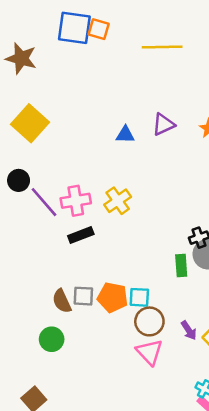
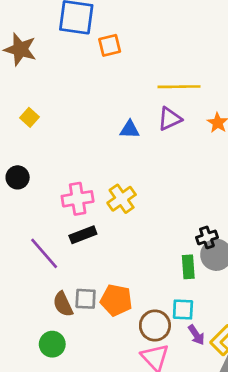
orange square: (99, 29) -> (110, 45), moved, turned -30
yellow line: (162, 47) -> (179, 87), moved
yellow square: (30, 123) -> (30, 117), size x0.5
purple line: (44, 202) -> (44, 253), moved
cyan square: (139, 297) -> (183, 309), moved

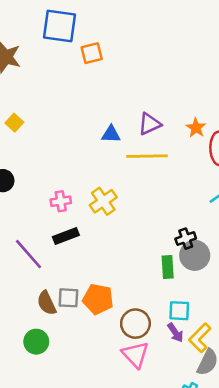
yellow line: (179, 87) -> (147, 156), moved
pink cross: (78, 199) -> (61, 201), size x0.7
cyan square: (183, 309) -> (179, 311), moved

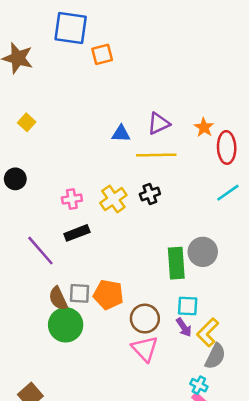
black cross: (186, 239) -> (150, 194), moved
green rectangle: (168, 267) -> (176, 263), size x1.4
green circle: (36, 342) -> (66, 325), moved, size x1.4

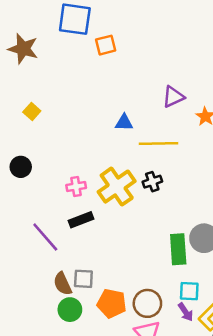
purple triangle: (159, 124) -> (173, 97), moved
yellow cross: (113, 199) -> (117, 187), size x1.4
orange pentagon: (108, 295) -> (112, 303), moved
green circle: (66, 325) -> (70, 310), size x0.7

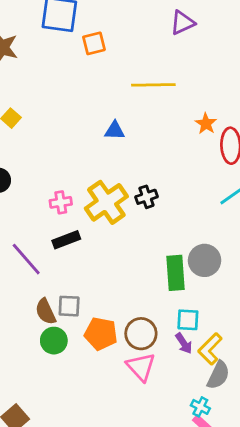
purple triangle: (173, 97) -> (182, 23), moved
yellow line: (158, 143) -> (153, 85), moved

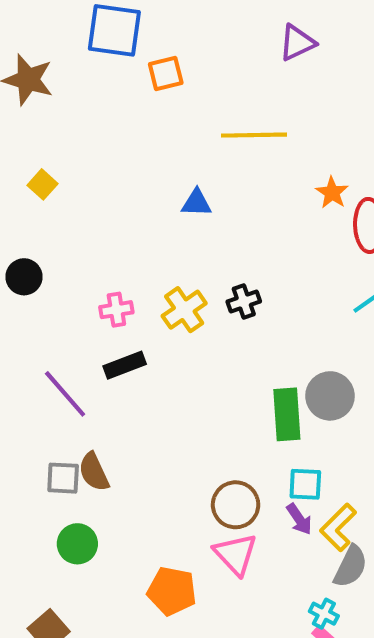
yellow cross: (106, 202) -> (184, 310), size x0.7
gray square: (69, 306) -> (63, 478), moved
orange pentagon: (101, 334) -> (172, 591), moved
green circle: (54, 341) -> (77, 544), moved

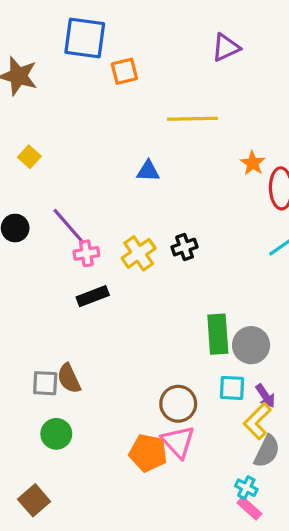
purple line: (65, 394) -> (69, 226), moved
gray circle: (330, 396) -> (251, 345), moved
purple arrow: (299, 519) -> (265, 396), moved
orange pentagon: (172, 591) -> (148, 453), moved

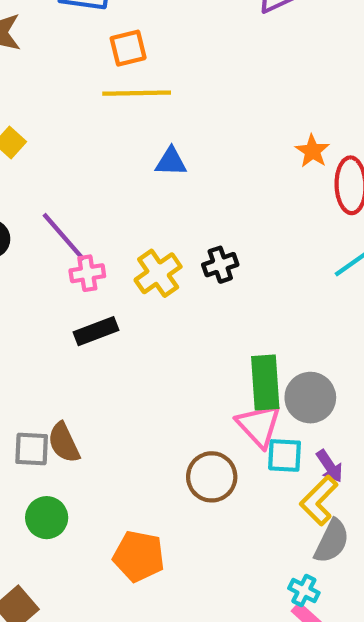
orange square: (124, 71) -> (128, 48), moved
yellow line: (192, 119) -> (137, 93), moved
pink triangle: (178, 442) -> (259, 425), moved
orange pentagon: (148, 453) -> (139, 556), moved

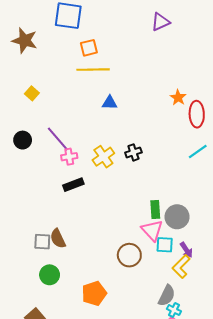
green rectangle: (265, 383) -> (155, 210), size x0.7
gray semicircle: (332, 541) -> (167, 296), moved
orange pentagon: (139, 556) -> (94, 293), turned -30

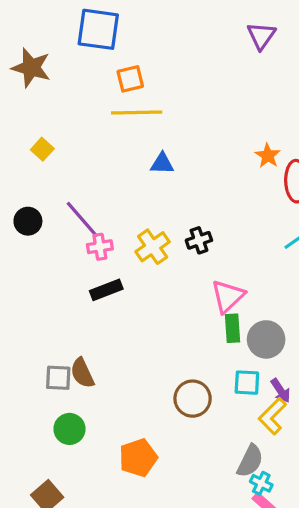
purple triangle: (160, 22) -> (261, 36), moved, turned -30
pink triangle: (152, 230) -> (228, 296), moved, turned 30

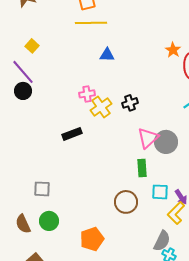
purple line: (82, 220) -> (23, 72), moved
pink cross: (100, 247) -> (87, 94), moved
green rectangle: (233, 328) -> (142, 168), moved
gray circle: (266, 339) -> (166, 142), moved
brown semicircle: (82, 373) -> (23, 224), moved

